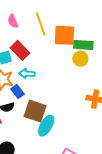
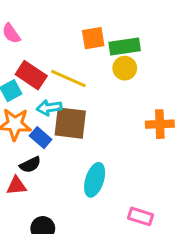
yellow line: (41, 24) -> (68, 79), moved, turned -35
orange square: (64, 35) -> (93, 38), size x0.7
brown square: (35, 111) -> (70, 123), moved

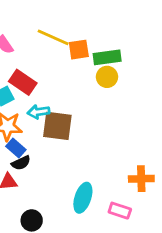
yellow line: (68, 79) -> (53, 37), moved
orange cross: (160, 124) -> (141, 179), moved
blue rectangle: (41, 138) -> (16, 148), moved
cyan ellipse: (95, 180) -> (83, 198), moved

